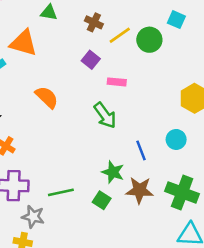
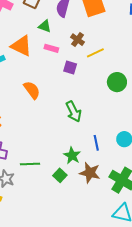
green circle: (149, 40) -> (117, 82), moved
purple square: (91, 60) -> (70, 68), turned -32
pink rectangle: (117, 82) -> (51, 48), moved

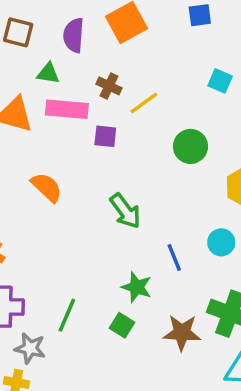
pink rectangle: (51, 48) -> (67, 109), size x1.6
green line: (30, 164) -> (67, 315), turned -54
brown star: (90, 173) -> (182, 333), moved

